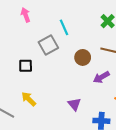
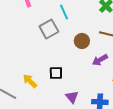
black square: (26, 66) -> (56, 73), moved
purple triangle: (74, 104) -> (72, 97), moved

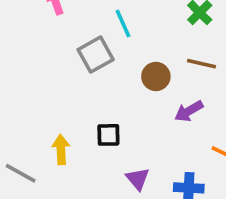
yellow arrow: (30, 81) -> (61, 150), turned 42

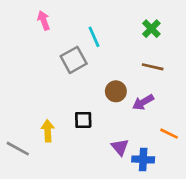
brown circle: (156, 76) -> (116, 91), moved
purple triangle: (138, 179) -> (120, 147), moved

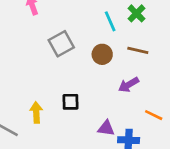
cyan line: (94, 37) -> (110, 21), moved
brown circle: (116, 91) -> (102, 54), moved
purple triangle: (120, 147) -> (106, 128), turned -42

